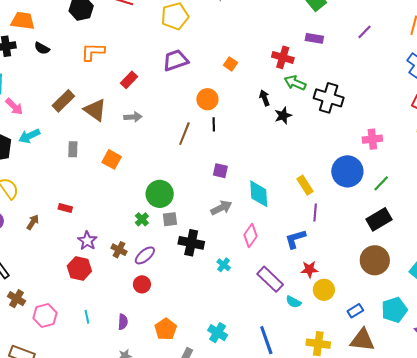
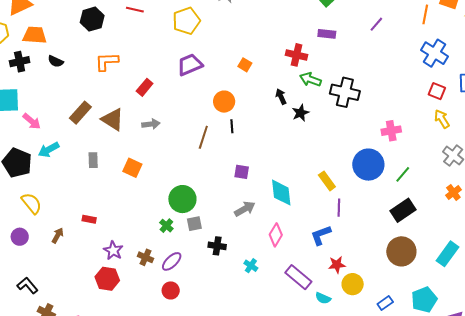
black cross: (191, 243) -> (217, 246), size x0.7

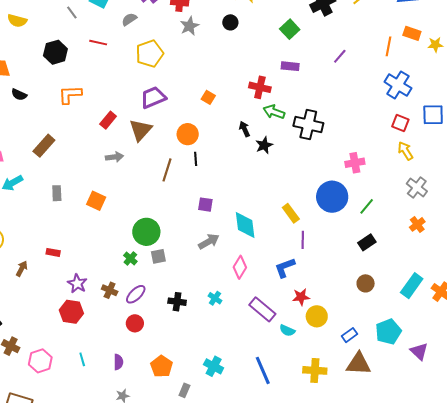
brown triangle: (113, 119) -> (140, 130), moved, turned 40
black rectangle: (403, 210) -> (367, 242), size x0.7
black cross: (217, 246) -> (177, 302), moved
brown circle: (401, 251) -> (366, 283), size x0.6

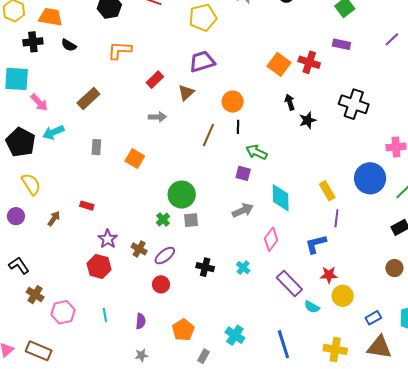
orange square: (208, 97) -> (279, 64), moved, size x1.6
green arrow: (274, 112) -> (256, 152), moved
brown triangle: (140, 130) -> (186, 93), size x0.7

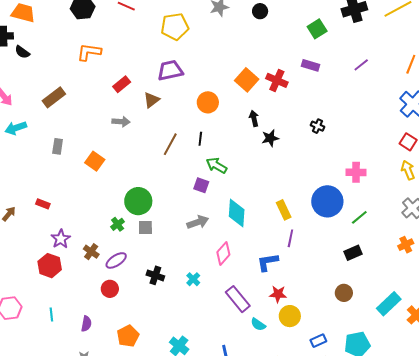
black semicircle: (69, 45) -> (22, 52), moved
orange circle: (233, 102) -> (208, 102), moved
black cross: (354, 104) -> (318, 126), size x0.5

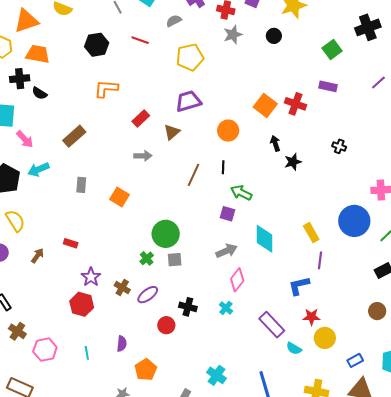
pink diamond: (223, 253) -> (237, 280), moved
red circle: (110, 289) -> (166, 325), moved
purple semicircle: (86, 324) -> (122, 344), moved
orange pentagon: (128, 336) -> (146, 370), moved

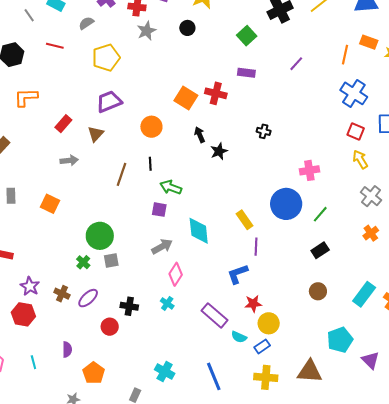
blue rectangle: (355, 360) -> (262, 346), moved

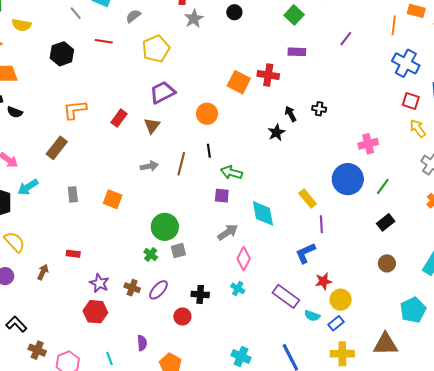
orange L-shape: (26, 97) -> (75, 110), moved
black arrow: (200, 135) -> (291, 114), moved
gray arrow: (69, 160) -> (149, 166), moved

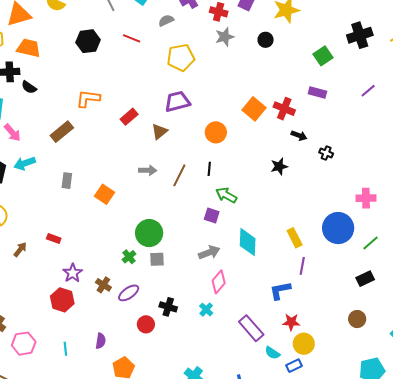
black arrow: (291, 114) -> (299, 136), moved, turned 126

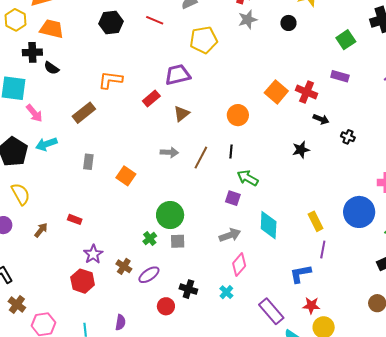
purple trapezoid: (177, 101) -> (178, 75), moved

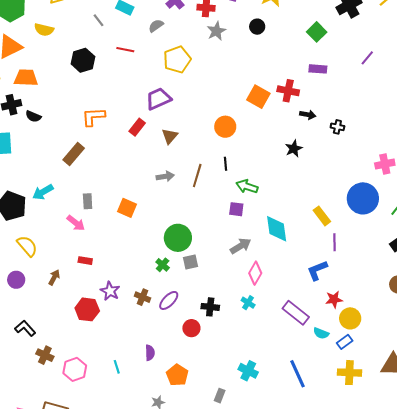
pink arrow: (34, 113) -> (76, 223), moved
red hexagon: (83, 281) -> (87, 309), moved

